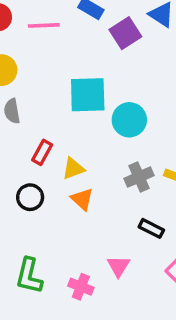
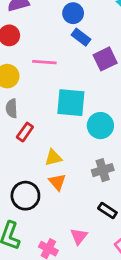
pink line: (44, 25) -> (44, 62), moved
red rectangle: (42, 152) -> (25, 132), moved
black circle: (30, 197) -> (25, 196), moved, size x1.4

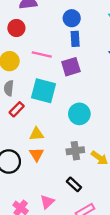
blue rectangle: (81, 37) -> (75, 39), turned 40
purple square: (105, 59) -> (71, 67), moved
cyan square: (71, 103) -> (43, 91), moved

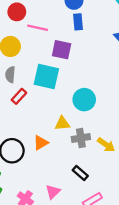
pink line: (42, 54) -> (38, 28), moved
purple square: (71, 67) -> (62, 50), moved, turned 30
yellow triangle: (37, 134) -> (62, 123), moved
orange triangle: (37, 154) -> (41, 143), turned 32

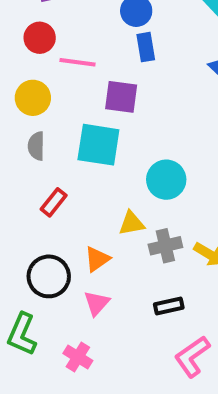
red rectangle: (19, 96) -> (54, 202), moved
black rectangle: (80, 173) -> (169, 306), turned -49
pink triangle: (53, 192) -> (97, 303), moved

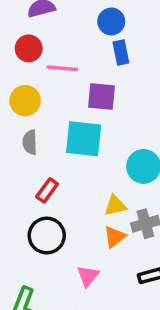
orange triangle: (97, 259) -> (115, 237), moved
black circle: (49, 276) -> (47, 236), moved

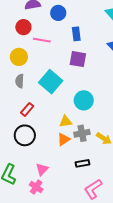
blue circle: (111, 21) -> (58, 13), moved
purple square: (101, 97) -> (78, 59), moved
cyan square: (84, 139) -> (51, 82), turned 30
pink triangle: (88, 276) -> (42, 169), moved

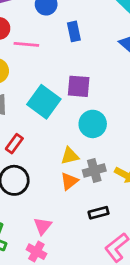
purple square: (78, 59) -> (79, 86), moved

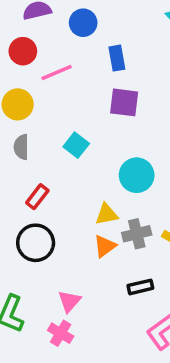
pink line: (26, 44) -> (57, 72), turned -30
purple square: (79, 86) -> (124, 102), moved
cyan square: (44, 102) -> (76, 145), size x0.6

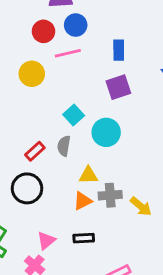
blue circle: (83, 23) -> (76, 25), moved
purple square: (124, 102) -> (118, 87), turned -35
gray semicircle: (21, 147) -> (64, 146), moved
cyan circle: (137, 175) -> (106, 132), moved
black rectangle: (140, 287) -> (84, 238), moved

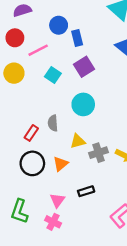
blue circle: (76, 25) -> (59, 25), moved
cyan square: (74, 115) -> (53, 75), moved
orange triangle: (83, 201) -> (61, 164), moved

